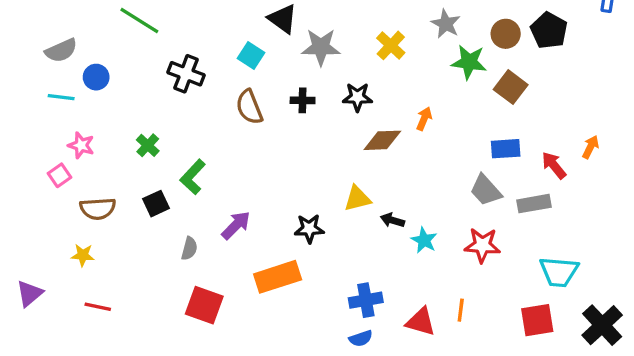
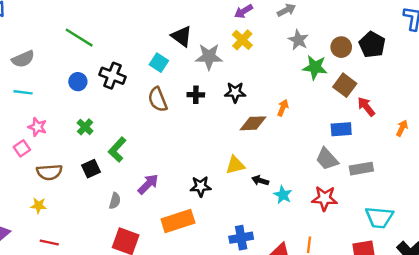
yellow cross: (391, 45) -> (242, 40), moved
blue circle: (96, 77) -> (78, 82), moved
red arrow: (554, 165) -> (366, 107), moved

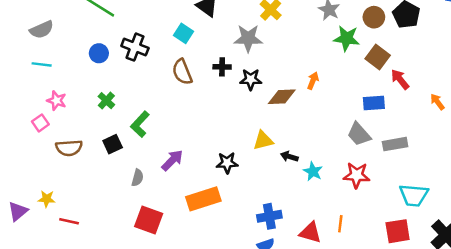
gray star: (209, 57) -> (248, 38), moved
black star: (235, 92) -> (251, 79), moved
orange arrow: (402, 128) -> (437, 102), turned -63
yellow star: (39, 206) -> (47, 199), moved

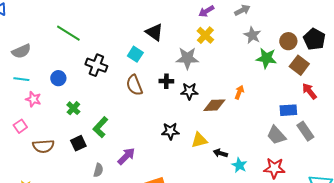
blue circle: (99, 53) -> (58, 78), moved
brown square: (378, 57) -> (299, 65), moved
pink star: (57, 101) -> (33, 99), moved
gray rectangle: (395, 144) -> (305, 131), moved, turned 66
black star: (227, 163) -> (170, 131), moved

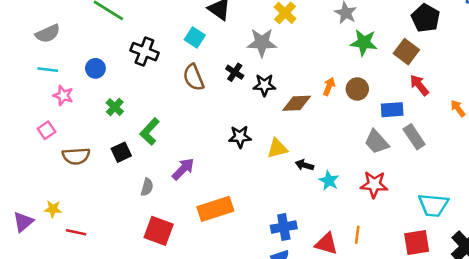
brown circle: (288, 41) -> (357, 89), moved
black cross: (166, 81) -> (235, 72), turned 32

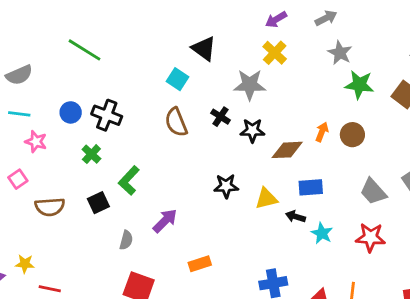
black cross: (144, 52) -> (107, 115), moved
blue rectangle: (392, 110) -> (311, 187), moved
orange rectangle: (215, 209) -> (200, 264), size x0.6

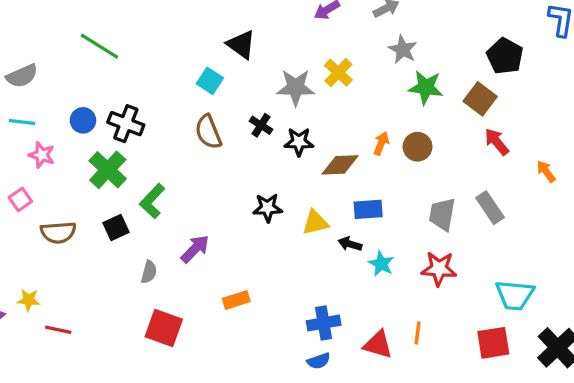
yellow cross: (275, 53) -> (338, 73), moved
green cross: (91, 154) -> (108, 170), size x1.6
gray trapezoid: (373, 192) -> (442, 214), turned 52

